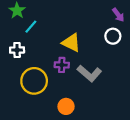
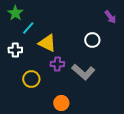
white circle: (113, 36) -> (92, 40), moved
yellow triangle: (71, 43) -> (47, 43), moved
yellow circle: (34, 81) -> (31, 79), size x0.7

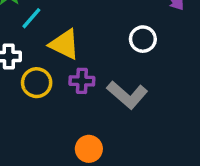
yellow circle: (31, 79) -> (37, 83), moved

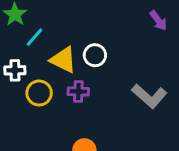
white circle: (143, 39) -> (95, 55), moved
gray L-shape: (127, 95) -> (149, 96), moved

